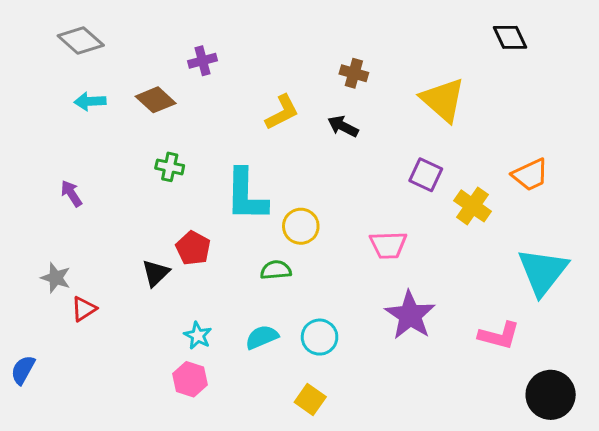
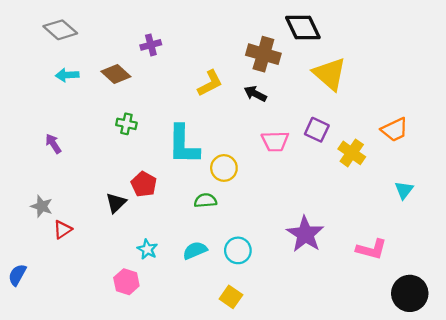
black diamond: (510, 37) -> (303, 27), moved, size x1.4
brown cross: (354, 73) -> (263, 54), size x1.6
pink trapezoid: (388, 245) -> (275, 141), moved
cyan triangle: (543, 272) -> (404, 190), moved, size x0.5
pink hexagon: (190, 379) -> (126, 282), moved

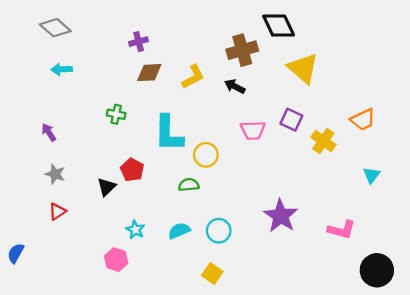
brown cross: (263, 54) -> (242, 50), turned -32
brown diamond: (116, 74) -> (149, 73), moved, turned -45
gray star: (42, 206) -> (55, 174), moved

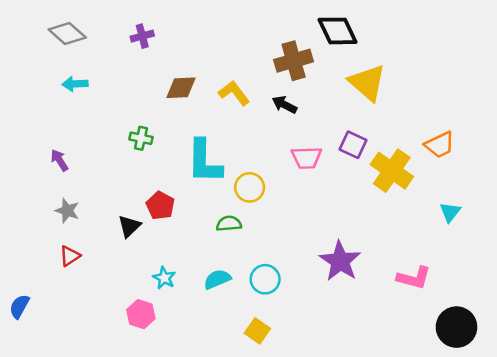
purple cross: (139, 42) -> (142, 36), moved
yellow L-shape: (193, 77) -> (234, 93), turned -100
yellow cross: (323, 141) -> (392, 171), size x1.4

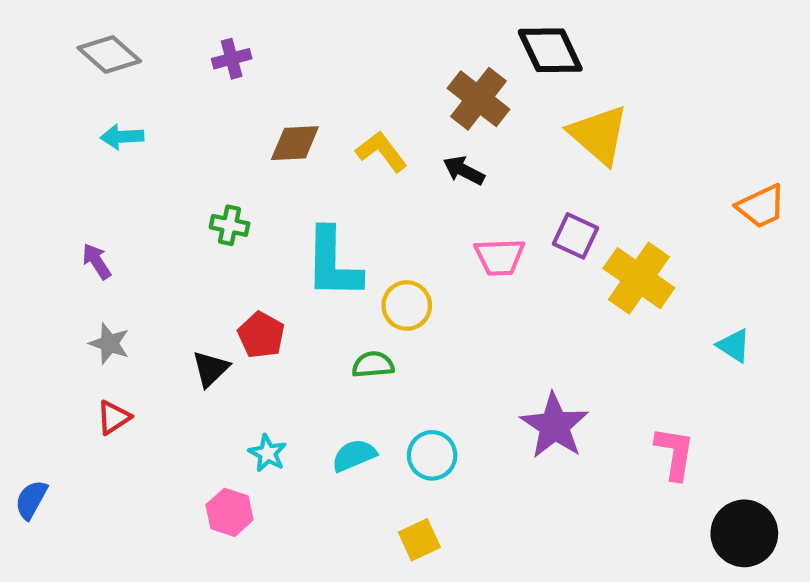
brown cross: (294, 61) -> (478, 99), turned -36
orange trapezoid: (440, 145) -> (761, 206), moved
cyan triangle: (450, 212) -> (734, 346), turned -35
pink L-shape: (414, 278) -> (675, 453), turned -96
yellow square: (257, 331) -> (419, 540), turned 30

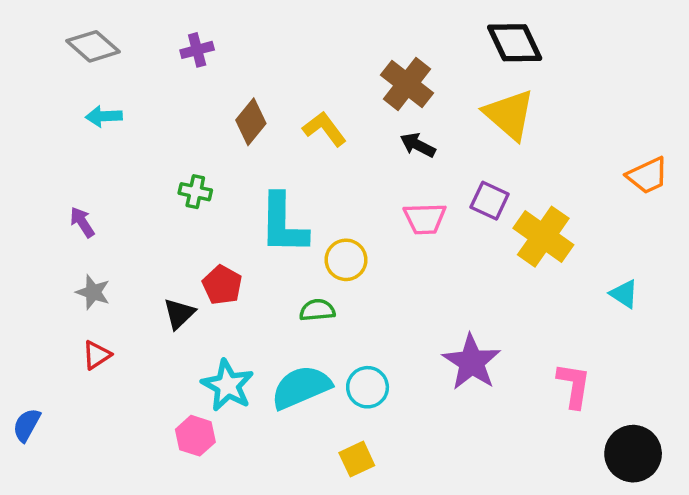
black diamond: (550, 50) -> (515, 43), moved
brown diamond: (295, 143) -> (251, 122), turned -48
black arrow: (464, 170) -> (418, 145), moved
cyan star: (268, 453) -> (228, 385), size x1.6
cyan semicircle: (354, 455) -> (301, 387), size x1.6

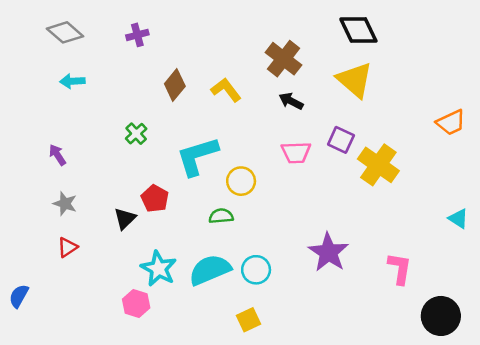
green cross: (195, 192) -> (136, 134), turned 35
cyan L-shape: (283, 224) -> (197, 156), turned 72
cyan triangle: (624, 294) -> (458, 219), moved

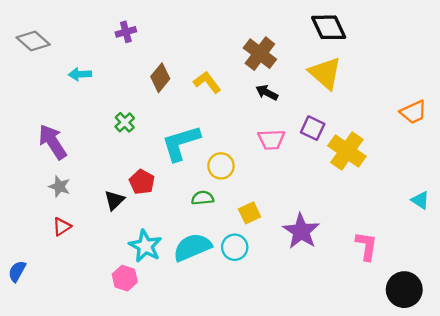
gray diamond: (65, 32) -> (33, 41), moved
cyan arrow: (72, 81) -> (80, 74), moved
purple arrow: (57, 155) -> (53, 142), size x1.8
yellow square: (249, 320) -> (250, 213), moved

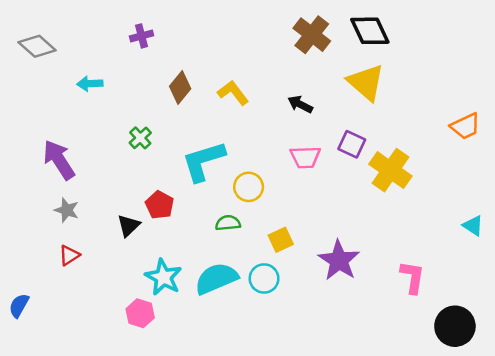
brown cross: (260, 54) -> (312, 35), moved

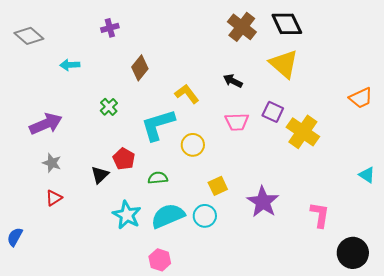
yellow L-shape: (233, 93) -> (187, 94), moved
purple arrow: (59, 160) -> (46, 124), turned 100
green semicircle: (228, 223) -> (158, 178), moved
pink hexagon: (140, 313) -> (160, 260), moved

